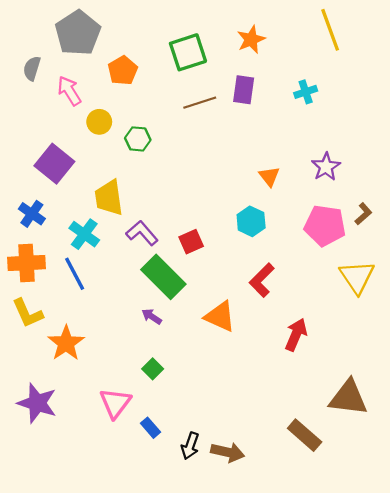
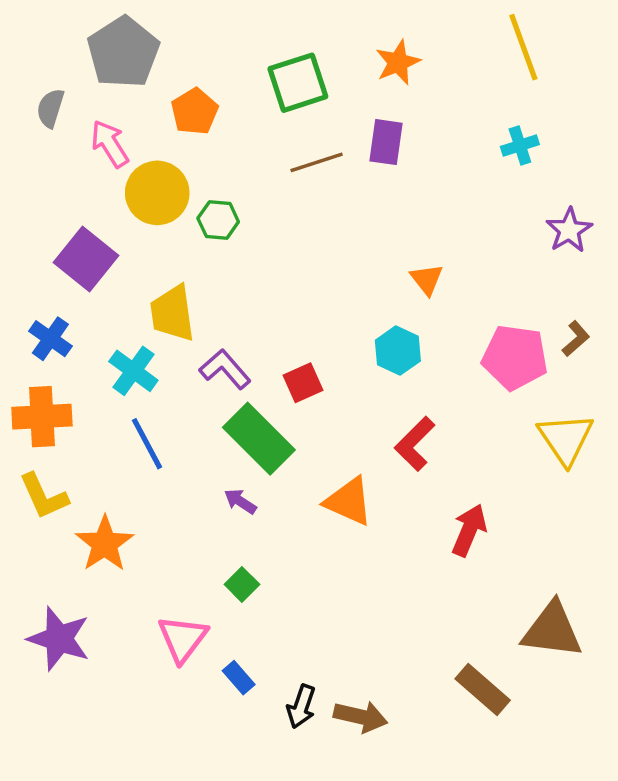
cyan cross: (306, 92) -> (520, 145), moved
yellow circle: (99, 122) -> (157, 193), size x1.6
purple star: (326, 167) -> (569, 230), moved
blue line: (75, 274) -> (147, 444), moved

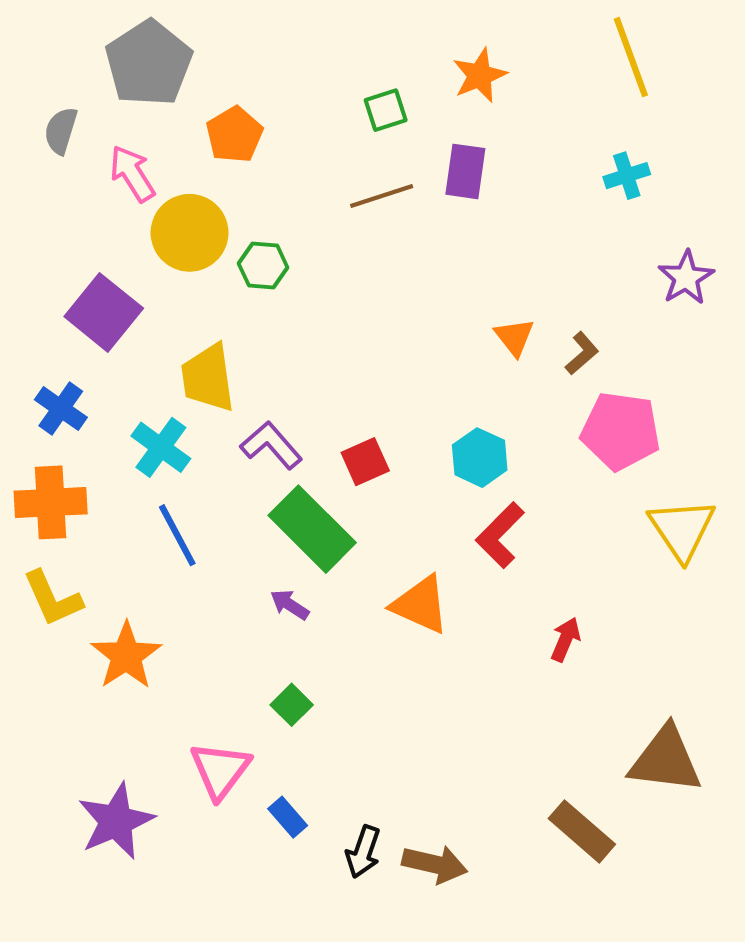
green square: (298, 83) -> (386, 110), moved, size x0.6
brown L-shape: (576, 339) -> (582, 353), moved
cyan hexagon: (398, 351) -> (480, 458), moved
red arrow: (469, 530) -> (565, 639), size x0.7
purple star: (59, 639) -> (116, 821), moved, turned 30

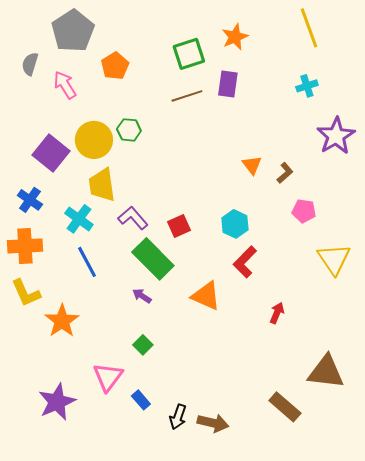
green square: (386, 110) -> (189, 54), size x1.5
yellow circle: (190, 233) -> (94, 140), moved
purple star: (686, 278) -> (336, 136), size x1.4
pink pentagon: (621, 431) -> (304, 211), size x0.6

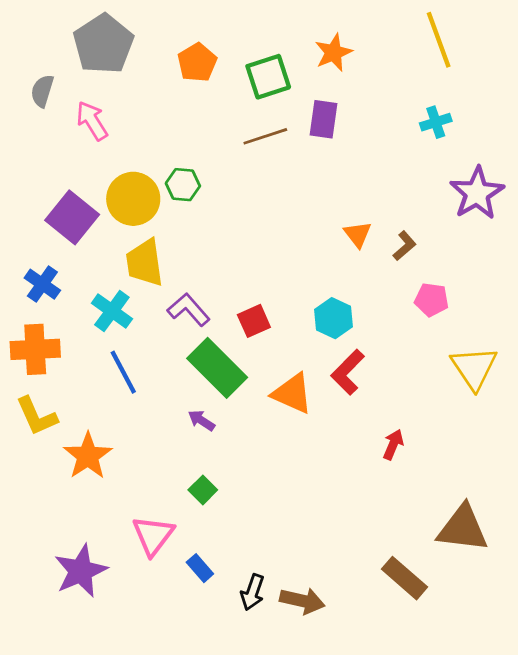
orange pentagon: (115, 66) -> (197, 62), moved
orange triangle: (206, 296) -> (292, 393), moved

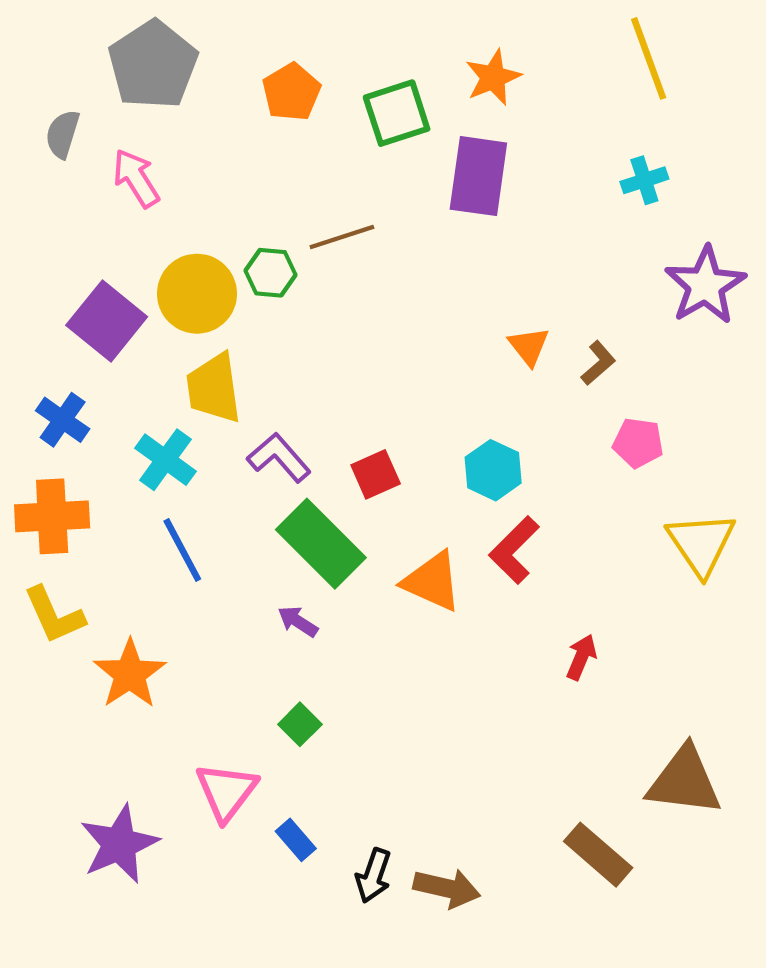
purple rectangle: (324, 119) -> (478, 176), size x1.4
brown line: (265, 136) -> (342, 237), moved

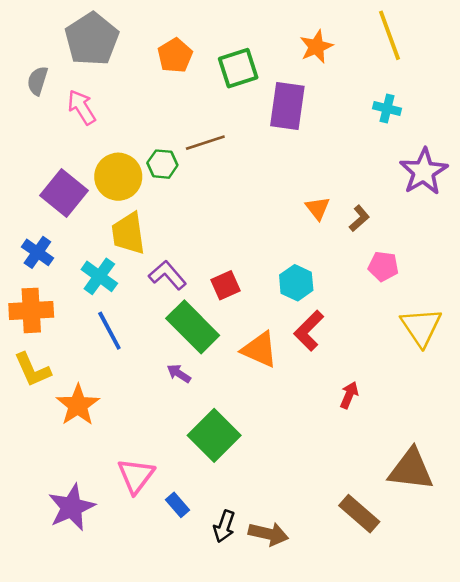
orange star: (493, 77) -> (316, 47), moved
cyan cross: (644, 180) -> (387, 109), turned 32
green square: (300, 724) -> (214, 435), moved, size x2.0

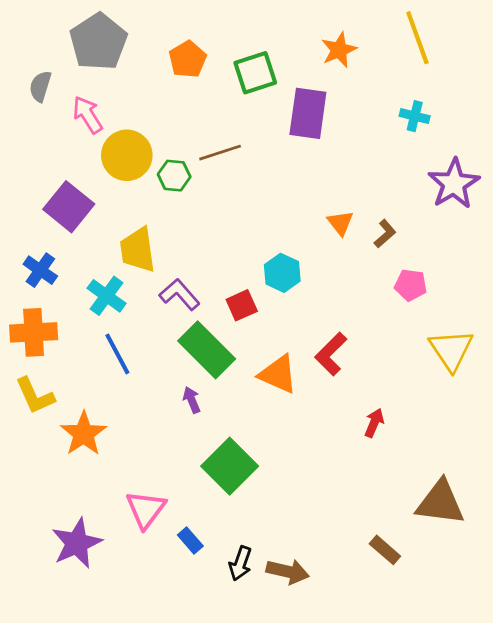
yellow circle: (118, 177) -> (127, 155), moved
cyan hexagon: (296, 283) -> (282, 273), moved
purple arrow: (179, 374) -> (192, 400), turned 35
brown rectangle: (359, 514) -> (385, 550), size x0.7

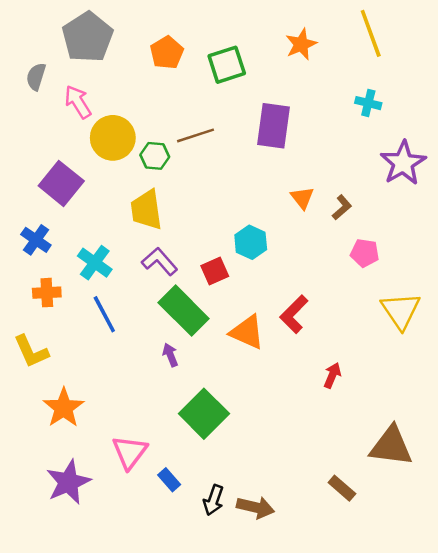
purple rectangle: (308, 113) -> (274, 126), moved
yellow trapezoid: (138, 250) -> (146, 210), moved
orange cross: (34, 332) -> (47, 293), moved, size x0.7
orange star: (84, 434) -> (64, 408), moved

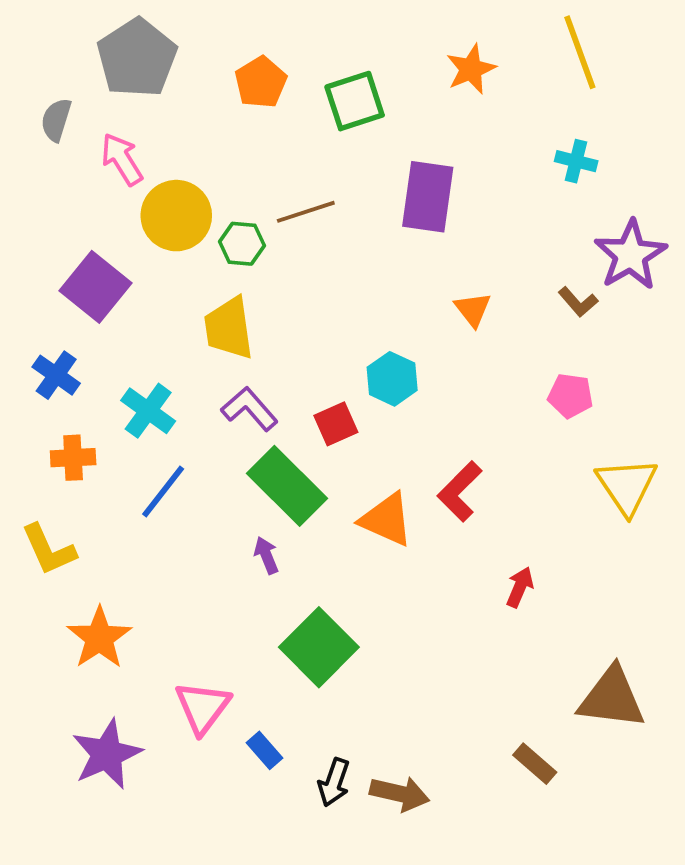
brown L-shape: (342, 207) -> (578, 302), moved, turned 90
blue line: (104, 314) -> (163, 491), turned 66

